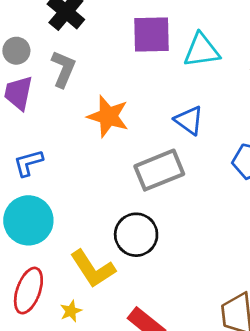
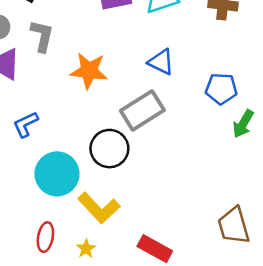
cyan circle: (28, 220) -> (57, 174), moved
black circle: (136, 235) -> (109, 149), moved
red ellipse: (28, 291) -> (45, 237), size x0.7

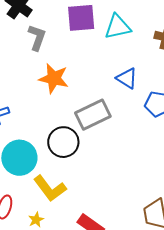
gray L-shape: (42, 36) -> (37, 37), moved
blue triangle: (161, 62) -> (127, 78), moved

